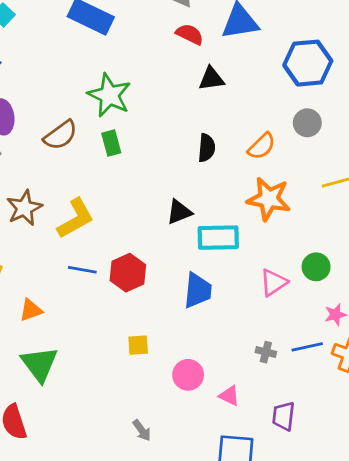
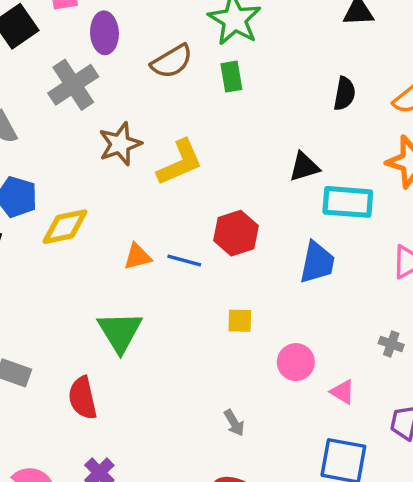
blue line: (82, 270) -> (184, 260), moved
orange triangle: (31, 310) -> (137, 257), moved

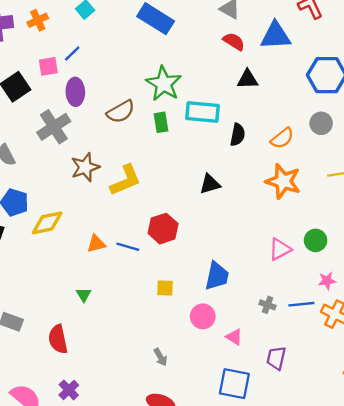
cyan rectangle: (348, 202) -> (203, 112), moved
blue trapezoid: (317, 262) -> (217, 276), moved
green triangle: (120, 332) -> (84, 295), size x0.5

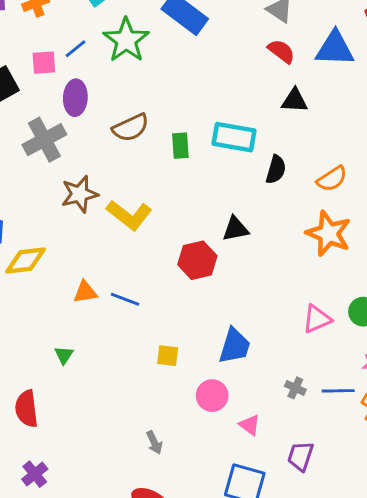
green star: (164, 84) -> (126, 40), moved
yellow L-shape: (126, 180) -> (129, 215), turned 56
red hexagon: (163, 229) -> (197, 260), moved

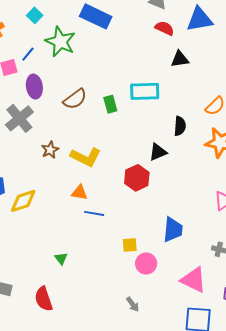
black semicircle: (276, 170) -> (180, 126), moved
brown star: (80, 194) -> (50, 150), size x0.7
orange triangle: (85, 292) -> (79, 193), moved, turned 30
pink circle: (212, 396) -> (146, 263), moved
pink triangle: (250, 425) -> (193, 280), size x1.8

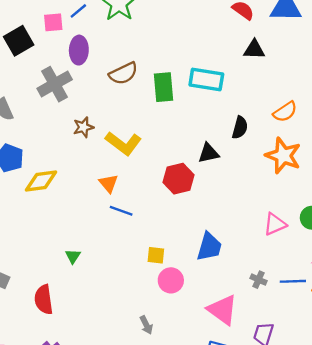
green rectangle: (110, 104) -> (164, 87), size x1.4
orange triangle: (79, 193) -> (109, 183), turned 30

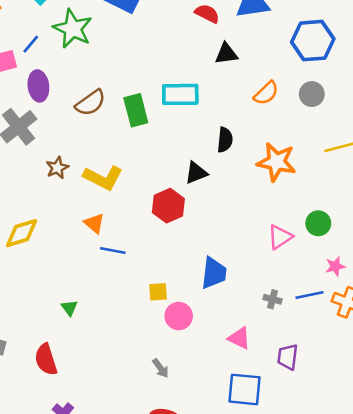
orange semicircle: (285, 112) -> (266, 93), moved
pink triangle: (222, 310) -> (239, 338), size x0.7

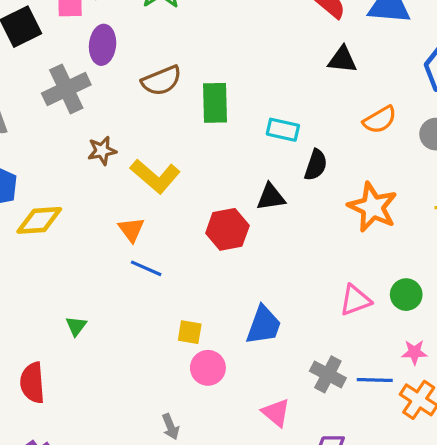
cyan rectangle: (180, 94) -> (283, 130), moved, size x0.7
gray cross: (272, 299) -> (328, 374), size x1.5

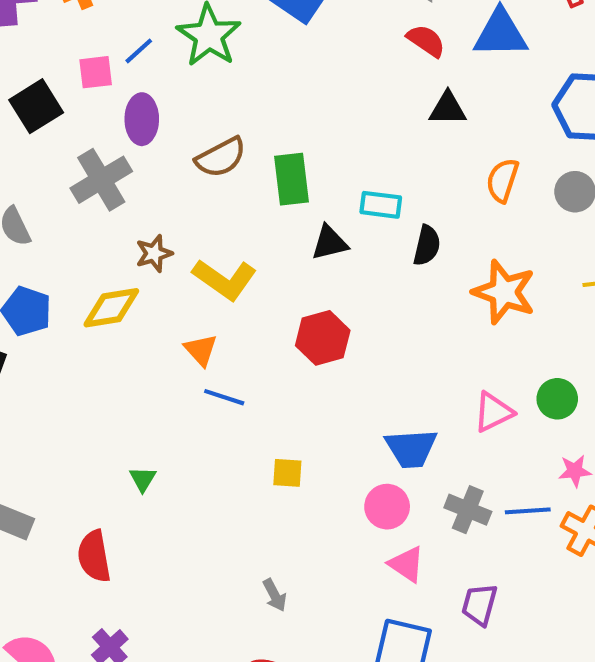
orange semicircle: (380, 120) -> (502, 180), turned 144
black triangle: (271, 197) -> (330, 243), moved
yellow diamond: (39, 220) -> (111, 308), moved
blue trapezoid: (264, 325) -> (411, 448), moved, turned 72
pink circle: (208, 368) -> (387, 507), moved

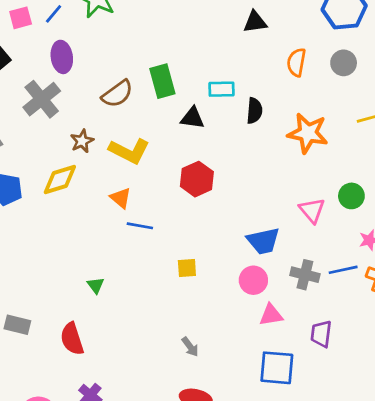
pink square: (96, 72) -> (21, 18), moved
brown semicircle: (221, 157) -> (117, 94), moved
black triangle: (330, 243) -> (192, 118), turned 30
pink triangle: (493, 412) -> (312, 210), turned -36
pink triangle: (406, 564) -> (271, 315), turned -35

